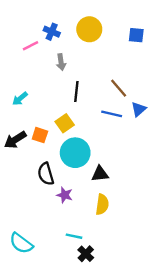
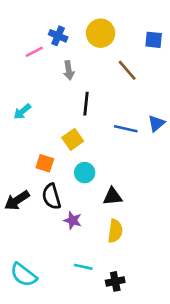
brown line: (119, 88) -> (127, 70), moved
orange square: (40, 135) -> (45, 163), moved
black arrow: (15, 140) -> (17, 200), moved
cyan circle: (75, 153) -> (85, 173), size x0.6
black cross: (86, 254) -> (115, 281), moved, turned 35

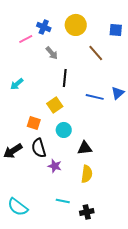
gray arrow: (69, 70) -> (52, 53), turned -32

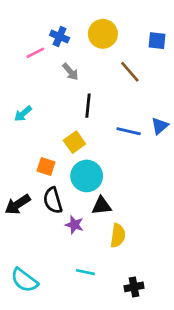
cyan circle: (64, 130) -> (87, 176), size x1.5
black triangle: (85, 148) -> (102, 206), moved
black cross: (87, 212) -> (134, 287), moved

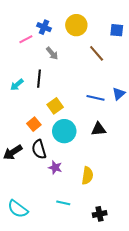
black line: (88, 106) -> (39, 79), moved
orange square: (46, 166) -> (34, 124), turned 32
black triangle: (102, 206) -> (99, 129), moved

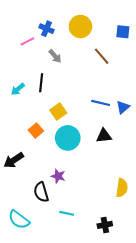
blue triangle: (119, 94) -> (123, 107), moved
black semicircle: (39, 149) -> (41, 192), moved
yellow semicircle: (87, 176) -> (122, 188), moved

